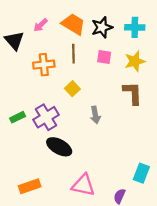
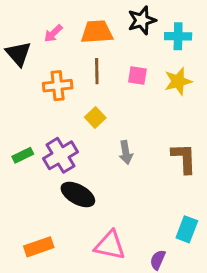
orange trapezoid: (73, 24) -> (97, 32), turned -35
black star: (102, 27) -> (142, 20), moved
brown L-shape: (133, 93) -> (184, 158), moved

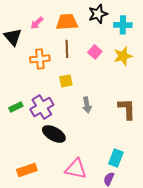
pink square: (137, 75) -> (95, 52), turned 32
yellow square: (95, 118) -> (66, 81), turned 32
cyan rectangle: (187, 229) -> (116, 158), moved

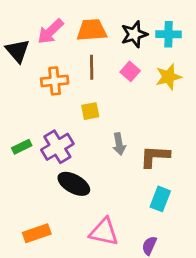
black star: (98, 14) -> (134, 34), moved
pink arrow: (37, 23) -> (50, 32), size x1.5
brown L-shape: (127, 109) -> (155, 156), moved, turned -85
cyan rectangle: (116, 158) -> (160, 199), moved

